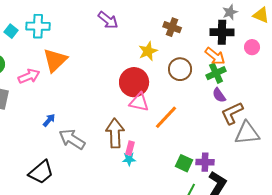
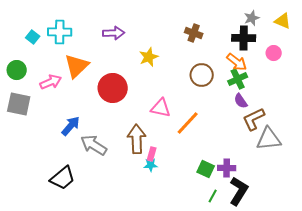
purple arrow: (108, 20) -> (114, 33), moved, turned -40
yellow star: (148, 51) -> (149, 57), moved
red circle: (134, 82) -> (113, 88), moved
blue arrow: (49, 120) -> (71, 126), size x1.5

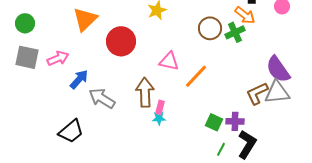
green cross: (238, 79) -> (235, 32), moved
pink arrow: (51, 82) -> (58, 58), moved
purple semicircle: (241, 101) -> (278, 69), moved, size x1.8
brown L-shape: (254, 119) -> (257, 93), moved

